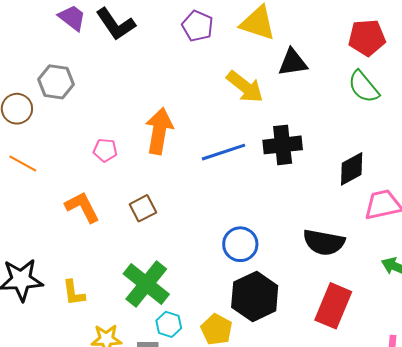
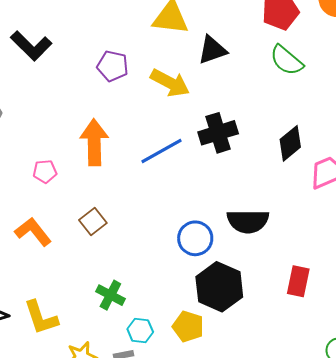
purple pentagon: (197, 26) -> (113, 66), moved
black semicircle: (324, 242) -> (248, 221), moved
green cross: (146, 284) -> (110, 295), size x0.6
yellow L-shape: (74, 293) -> (41, 318), size x1.4
red rectangle: (333, 306) -> (298, 281), size x0.7

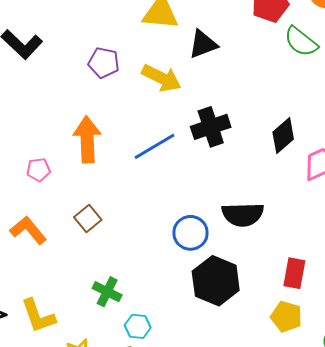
green semicircle: (287, 60) -> (301, 42), moved
yellow pentagon: (188, 326) -> (286, 317), moved

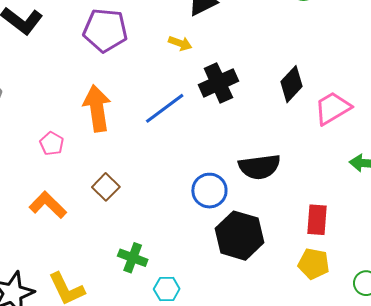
purple pentagon: (104, 63) -> (105, 30), size x1.4
yellow arrow: (161, 78) -> (180, 43), moved, size x0.6
pink pentagon: (38, 170) -> (52, 144), turned -30

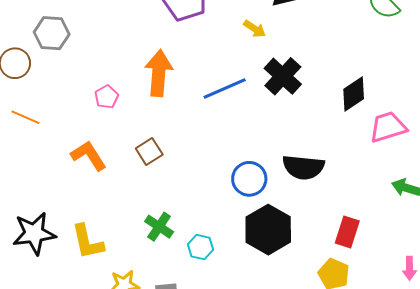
black cross: (218, 83) -> (283, 76), turned -36
cyan hexagon: (167, 289) -> (201, 247), moved

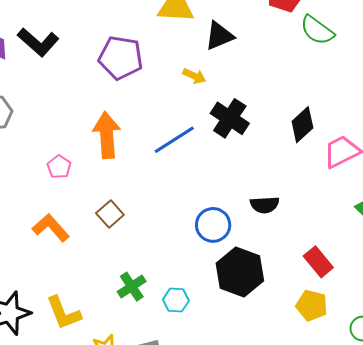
black semicircle: (303, 167) -> (265, 205), size x0.7
green cross: (159, 227) -> (132, 287), turned 32
red rectangle: (347, 232) -> (318, 262), turned -48

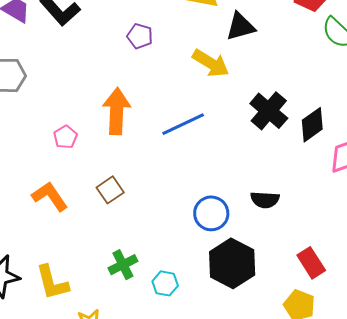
purple pentagon: (121, 58) -> (140, 36), size x0.6
yellow arrow: (194, 76) -> (211, 63), size x1.6
black cross: (230, 118) -> (269, 111), moved

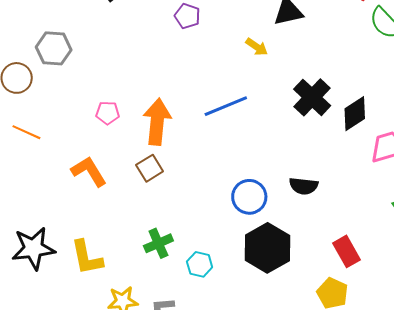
yellow arrow: (211, 63) -> (257, 47), size x0.6
orange arrow: (117, 111) -> (157, 122), moved
pink pentagon: (65, 137) -> (108, 113), turned 30

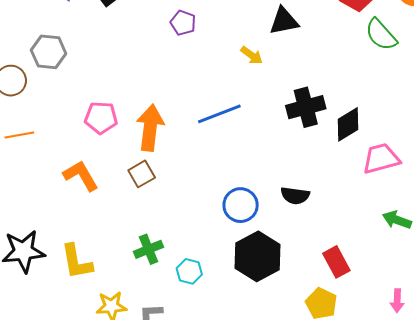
black cross: (312, 97) -> (306, 107), turned 30
pink pentagon: (108, 113) -> (101, 118), size x1.4
orange line: (26, 132) -> (19, 135), turned -36

